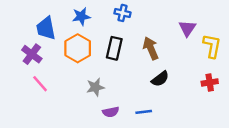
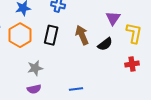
black semicircle: (160, 79) -> (105, 44), moved
purple semicircle: (111, 112) -> (34, 89), moved

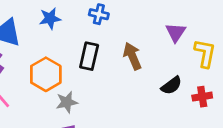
orange hexagon: (20, 35) -> (46, 74), moved
black semicircle: (105, 44) -> (171, 85), moved

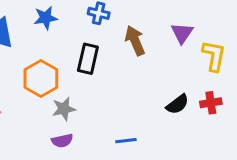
brown arrow: (132, 56) -> (135, 41), moved
black semicircle: (171, 85) -> (177, 104), moved

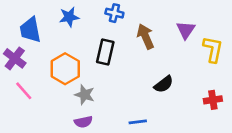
red cross: (211, 103) -> (213, 100), moved
black semicircle: (177, 104) -> (164, 84), moved
gray star: (64, 109) -> (85, 95), turned 30

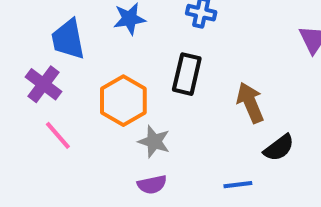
brown arrow: (146, 36) -> (250, 103), moved
black semicircle: (164, 84) -> (279, 148), moved

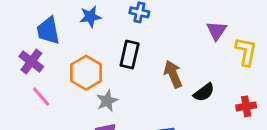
gray star: (154, 142) -> (107, 101), turned 30
black semicircle: (279, 148) -> (204, 92), moved

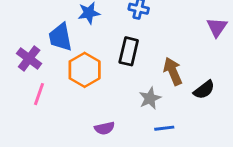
blue trapezoid: (48, 31) -> (60, 37), moved
pink line: (41, 97) -> (39, 94), turned 60
gray star: (107, 101) -> (150, 98), moved

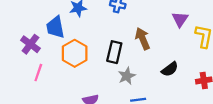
black rectangle: (129, 51) -> (114, 52), moved
brown arrow: (173, 71) -> (143, 39), moved

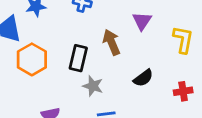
purple triangle: (180, 19) -> (142, 21), moved
gray star: (127, 76) -> (93, 86), turned -30

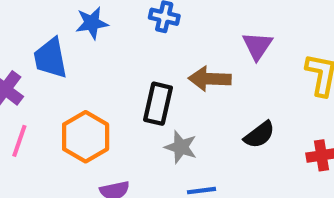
brown arrow: (111, 42) -> (210, 79), turned -65
orange hexagon: (32, 59) -> (86, 137), moved

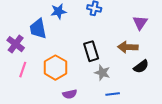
brown arrow: (210, 79) -> (128, 47), moved
black rectangle: (158, 104) -> (91, 51), turned -30

